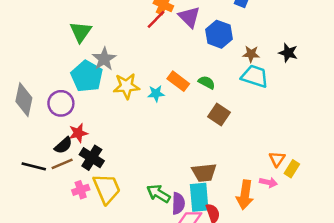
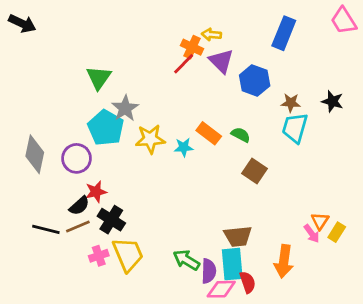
cyan trapezoid: (255, 76) -> (295, 128), turned -92
pink arrow: (268, 182) -> (312, 234), moved, turned 42

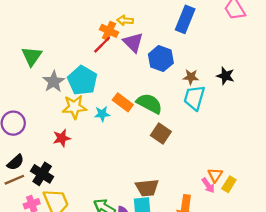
cyan pentagon: (106, 128) -> (82, 80), moved
green semicircle: (241, 135) -> (149, 104), size x1.6
red star: (96, 192) -> (62, 138), moved

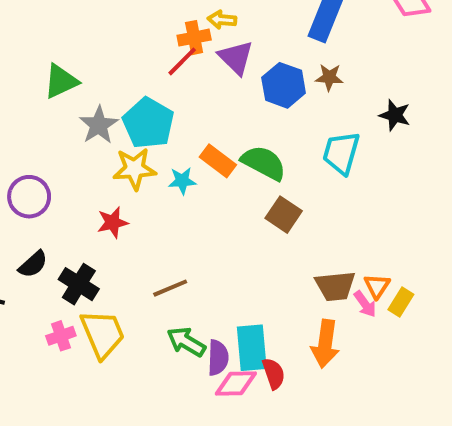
orange cross: (109, 31) -> (194, 38), turned -36
green triangle: (32, 56) -> (61, 81), turned 30
brown star: (191, 77) -> (329, 77), moved
brown line: (14, 180) -> (170, 288), moved
brown trapezoid: (147, 188) -> (335, 286), moved

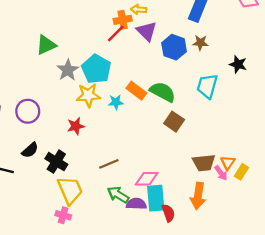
pink cross: (61, 336) -> (63, 215), moved, turned 35
purple semicircle: (218, 358) -> (136, 204), turned -90
pink diamond: (236, 384) -> (147, 179), moved

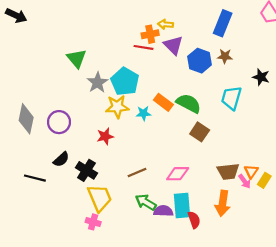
red line: (116, 34) -> (144, 47), turned 54
green triangle: (46, 45) -> (77, 58), turned -45
pink diamond: (147, 179) -> (178, 174), moved

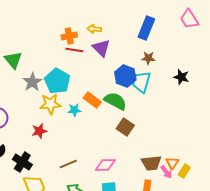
orange cross: (150, 34) -> (69, 36), moved
blue hexagon: (200, 61) -> (125, 76), moved
cyan trapezoid: (231, 98) -> (141, 82), moved

